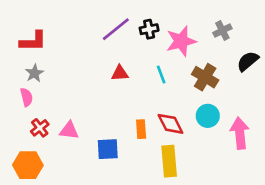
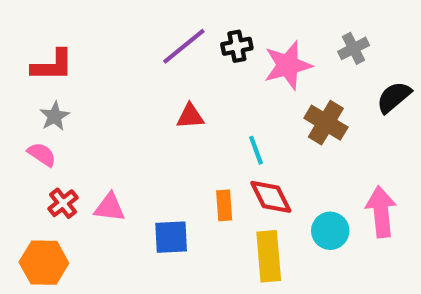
cyan line: (161, 75) -> (256, 150), moved
pink semicircle: (26, 97) -> (42, 154), turned -42
cyan circle: (208, 116) -> (330, 231), moved

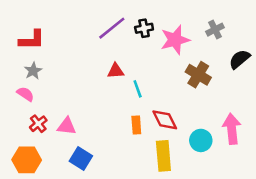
cyan line: (256, 150) -> (138, 89), moved
blue square: (171, 237) -> (81, 159), moved, turned 35

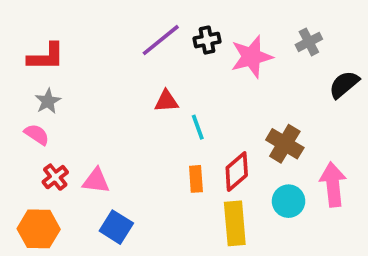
brown cross: (198, 75) -> (285, 144), moved
red diamond: (165, 120) -> (237, 172), turned 76

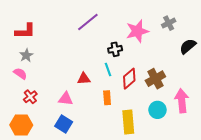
black cross: (207, 40) -> (115, 49), moved
red triangle: (166, 101) -> (84, 79), moved
brown cross: (285, 144) -> (155, 79), turned 30
red diamond: (237, 172) -> (129, 79), moved
pink triangle: (96, 181) -> (66, 99), moved

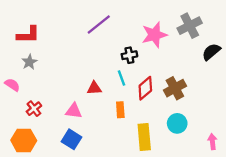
gray cross: (169, 23) -> (190, 26), size x1.5
pink semicircle: (20, 74) -> (12, 85), moved
pink arrow: (182, 101) -> (212, 142), moved, size x0.6

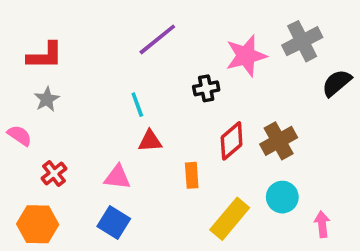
cyan line: (121, 78) -> (137, 105), moved
yellow rectangle: (144, 137) -> (230, 219), turned 45
pink arrow: (212, 142) -> (322, 224), moved

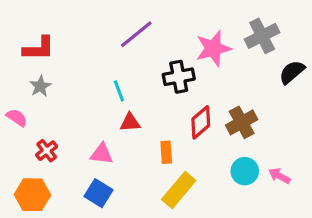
black cross: (206, 88) -> (179, 77), size x1.4
yellow rectangle: (230, 219) -> (179, 190), moved
pink arrow: (322, 224) -> (279, 176), moved, turned -55

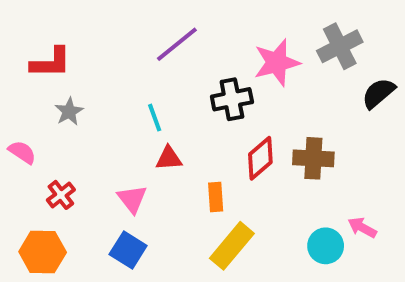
gray star: (40, 86) -> (69, 111), moved
brown cross: (242, 122) -> (313, 158), turned 32
pink triangle: (102, 154) -> (132, 199), turned 45
cyan circle: (245, 171) -> (326, 246), moved

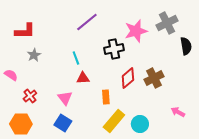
black semicircle: (379, 93) -> (186, 46), turned 120
brown cross: (313, 158) -> (154, 78), turned -30
cyan circle: (326, 246) -> (140, 124), moved

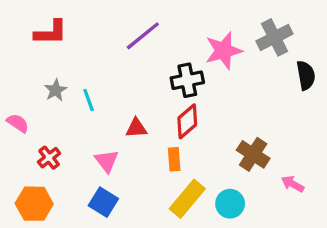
red L-shape: (25, 31) -> (51, 33), moved
cyan line: (76, 58) -> (89, 100), moved
red diamond: (128, 78) -> (187, 121), moved
brown cross: (154, 78) -> (253, 154), moved, turned -30

